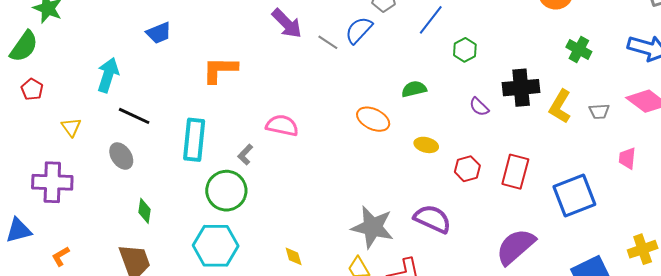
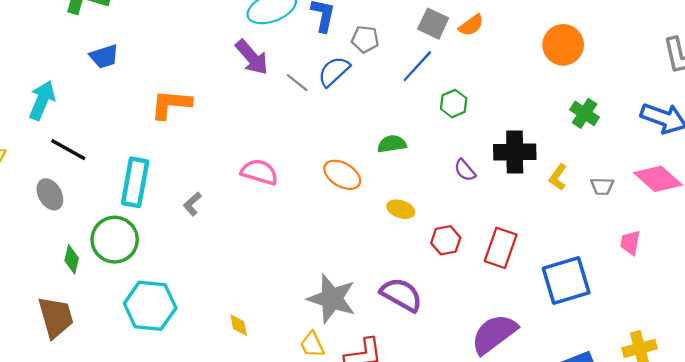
yellow L-shape: (560, 106) -> (558, 177), size x0.7
pink semicircle: (282, 125) -> (259, 172), moved
green circle: (226, 191) -> (115, 240), moved

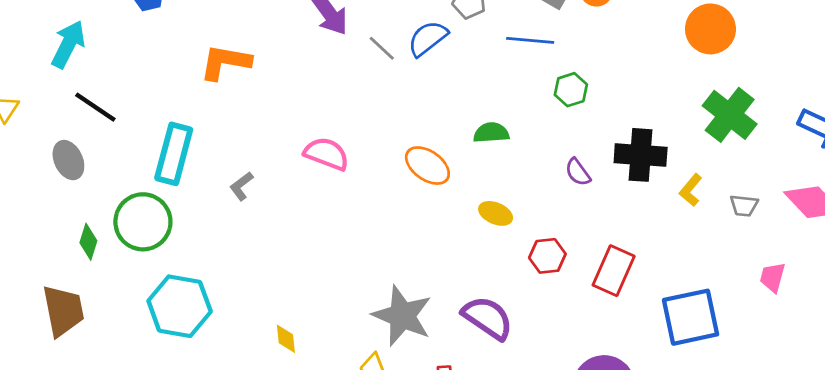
blue line: (417, 66) -> (530, 40), turned 48
green cross: (585, 113) -> (730, 115), size x1.5

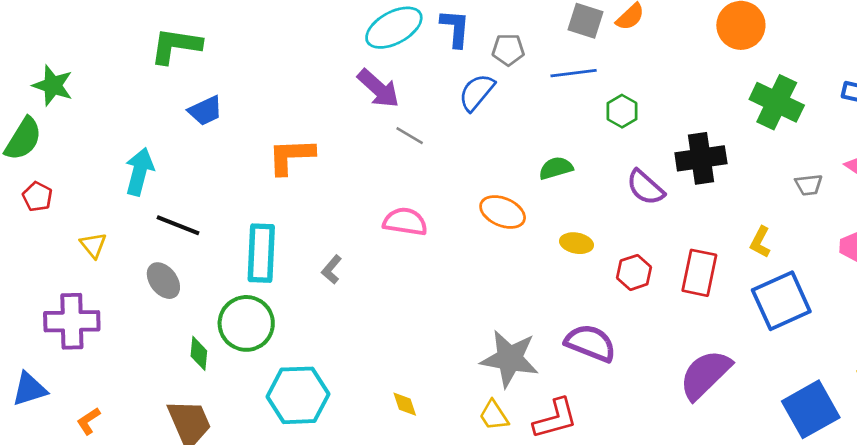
gray line: (382, 48) -> (410, 136), moved
purple semicircle: (578, 172) -> (645, 187), size x1.4
yellow L-shape: (691, 190) -> (760, 242), moved

